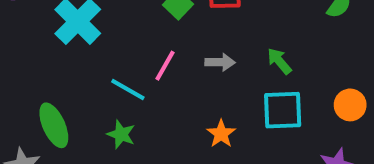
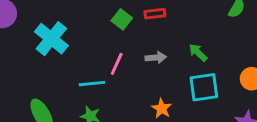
cyan line: (128, 90) -> (92, 84), turned -30

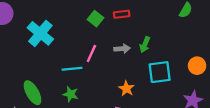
green arrow: (198, 52) -> (145, 45), moved, turned -112

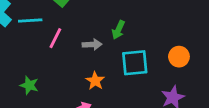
gray arrow: (122, 49) -> (92, 45), moved
cyan line: (72, 69) -> (30, 20), moved

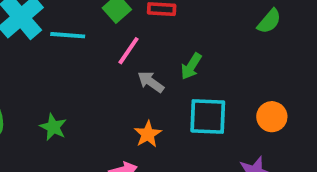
pink line: (55, 38) -> (128, 51), moved
gray arrow: (92, 45) -> (151, 82), turned -150

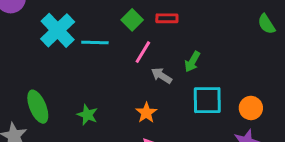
green semicircle: (269, 21) -> (266, 24), moved, turned 110
orange circle: (272, 117) -> (251, 108), moved
orange star: (148, 134) -> (146, 113), moved

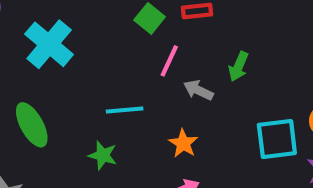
cyan line: (95, 43) -> (125, 110), moved
cyan square: (207, 100) -> (277, 139), moved
green ellipse: (38, 107) -> (32, 125), moved

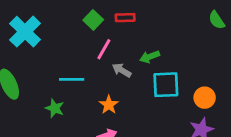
green arrow: (238, 67) -> (150, 57), turned 42
cyan square: (277, 139) -> (166, 85), moved

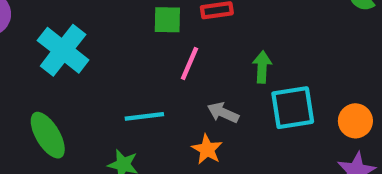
green square: (93, 20) -> (167, 20), turned -36
green arrow: (150, 57) -> (262, 67), turned 120
gray arrow: (122, 70) -> (223, 113), moved

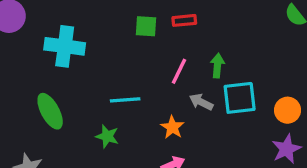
cyan cross: (63, 50) -> (65, 46), turned -33
pink line: (189, 63) -> (179, 71), moved
gray arrow: (223, 113) -> (201, 102), moved

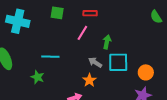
green square: (146, 26) -> (57, 13), moved
pink line: (179, 71) -> (82, 33), moved
orange star: (172, 127) -> (89, 80), moved

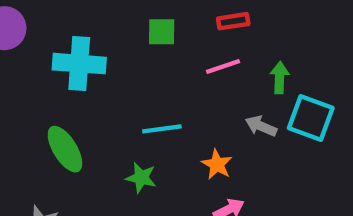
pink line: (82, 33) -> (223, 67), turned 49
cyan square: (118, 62) -> (311, 118), turned 30
orange star: (89, 80) -> (217, 164), moved

